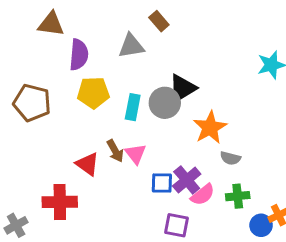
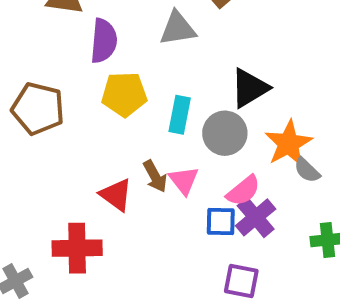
gray circle: (165, 103) -> (225, 133), moved
gray semicircle: (230, 158) -> (307, 170), moved, turned 30
pink semicircle: (203, 195) -> (243, 191), moved

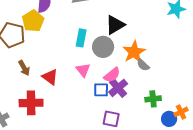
yellow pentagon: (124, 94) -> (33, 21), moved, turned -30
brown arrow: (155, 176) -> (24, 68), moved

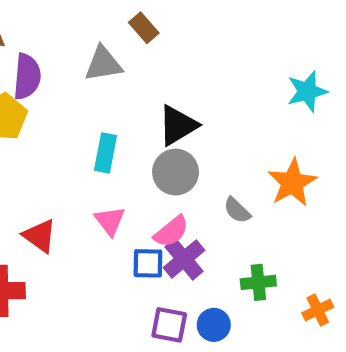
gray circle: (103, 47) -> (176, 172), moved
orange star: (134, 52) -> (292, 183), moved
blue circle: (169, 119) -> (214, 325), moved

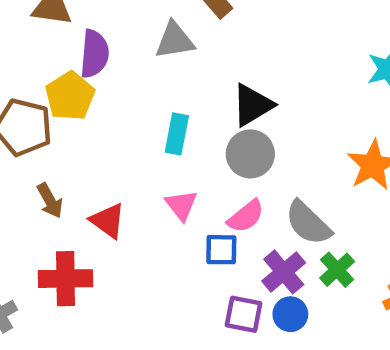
gray semicircle: (237, 210) -> (308, 223), moved, size x1.6
purple cross: (184, 259) -> (284, 272), moved
green cross: (258, 282) -> (337, 270), turned -36

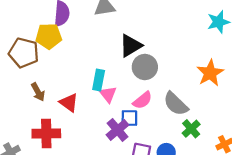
yellow pentagon: (70, 96) -> (49, 36), turned 30
black triangle: (252, 105) -> (131, 46), moved
cyan rectangle: (177, 134) -> (99, 80), moved
purple cross: (284, 272) -> (118, 130), moved

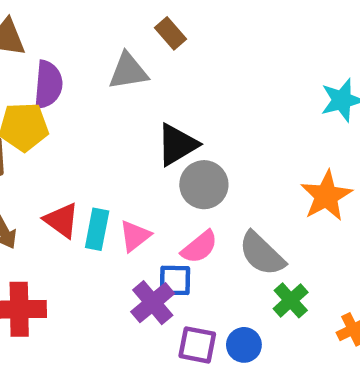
cyan rectangle: (99, 80) -> (97, 229), moved
pink triangle: (108, 94) -> (135, 236), turned 30
red triangle: (69, 103) -> (61, 220), moved

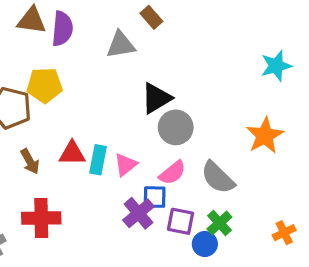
purple semicircle: (48, 85) -> (62, 29), moved
red triangle: (61, 220) -> (72, 153), turned -36
green cross: (291, 300) -> (219, 223), moved
purple square: (197, 345) -> (181, 221), moved

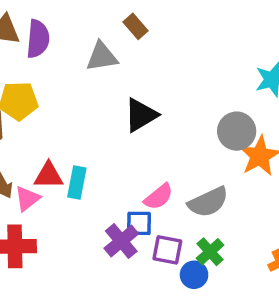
gray circle: (176, 127) -> (237, 131), moved
pink triangle: (125, 165) -> (27, 198), moved
gray semicircle: (218, 178) -> (208, 202), turned -69

